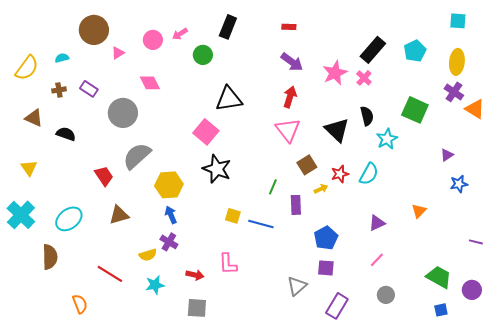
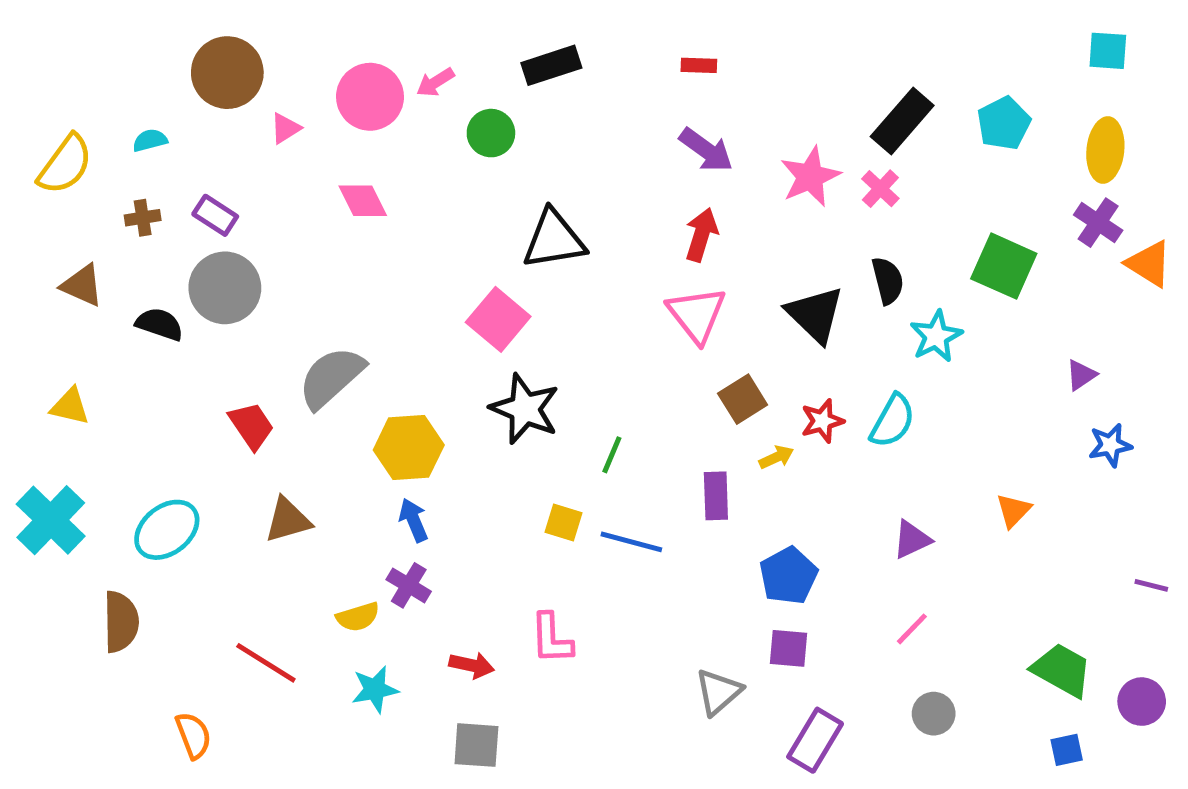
black rectangle: (228, 27) -> (551, 65), turned 50
pink circle: (153, 40) -> (370, 97), size x1.4
gray circle: (123, 113) -> (225, 288), moved
yellow triangle: (29, 168) -> (70, 406), turned -42
green line: (273, 187) -> (612, 455), moved

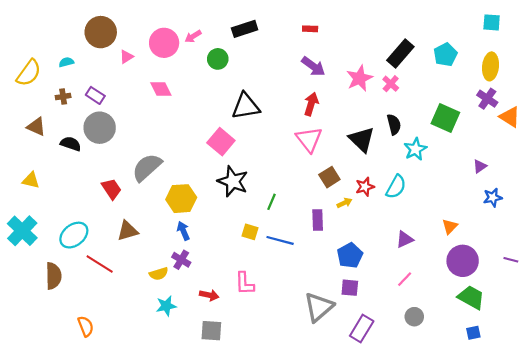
red line: (266, 663) -> (100, 264), moved
gray triangle: (718, 692) -> (319, 307), size x1.4
purple circle: (1142, 702) -> (463, 261), moved, size x1.5

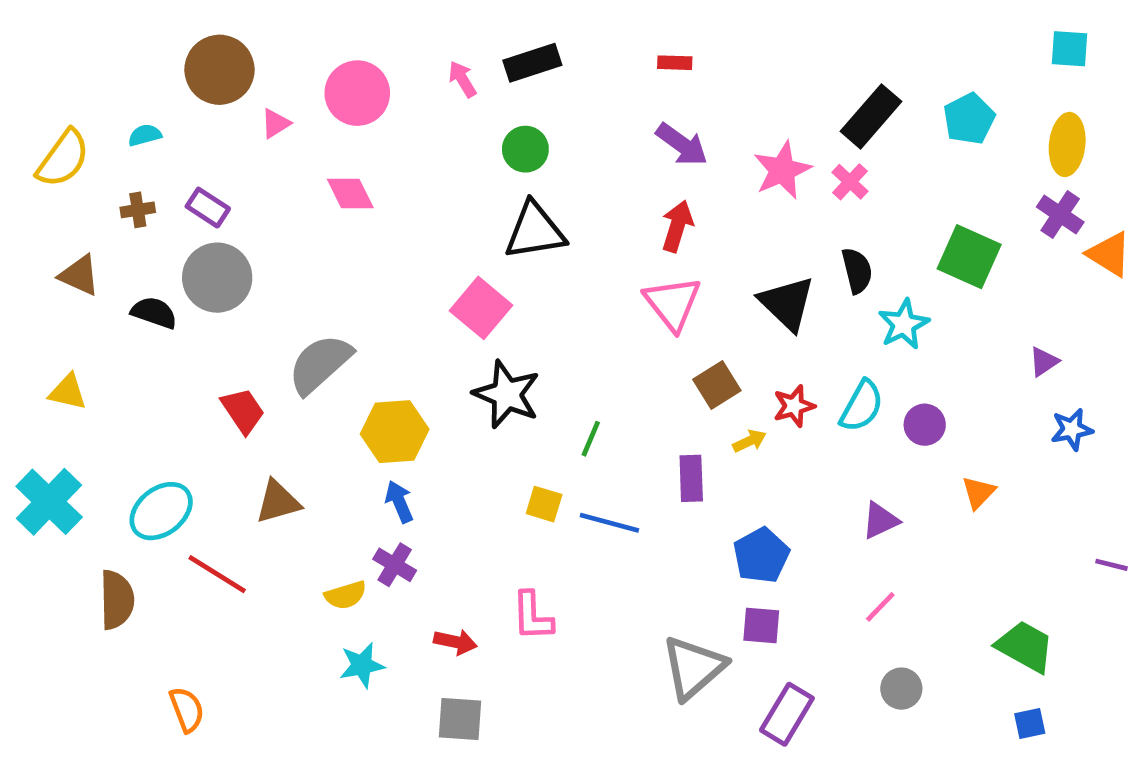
pink arrow: (193, 36) -> (462, 79), moved, turned 91
green circle: (218, 59) -> (525, 149), moved
purple circle: (463, 261) -> (925, 425), moved, size x0.6

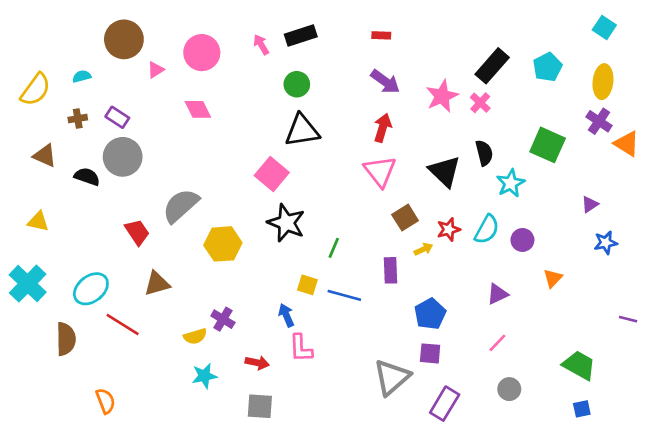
cyan square: (1069, 49) -> (604, 28), turned 30
blue arrow: (399, 502) -> (286, 315), moved

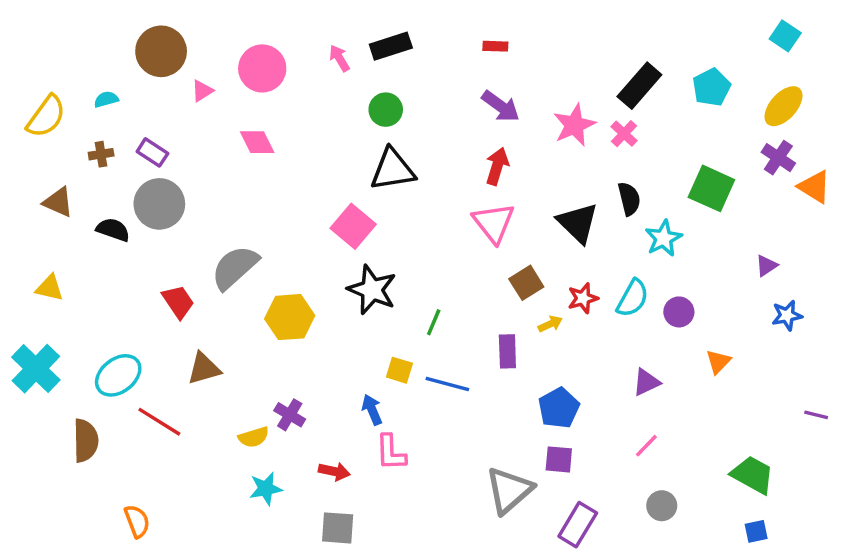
yellow ellipse: (603, 82) -> (783, 106), turned 36

